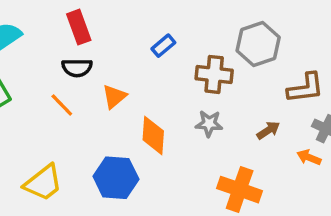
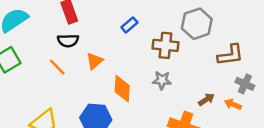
brown arrow: (268, 130) -> (206, 100), moved

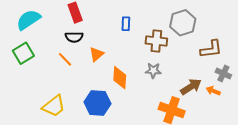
blue rectangle: (129, 25) -> (126, 24), turned -48
brown arrow: (206, 100) -> (191, 87), size x1.5

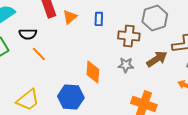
black semicircle: (74, 37) -> (28, 34), moved
orange triangle: (96, 54) -> (70, 17), moved
brown arrow: (191, 87) -> (157, 59), moved

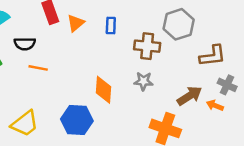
orange line: (39, 54) -> (38, 68), turned -35
brown arrow: (157, 59) -> (190, 96), moved

